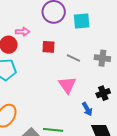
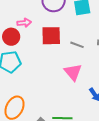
red square: (48, 47) -> (51, 36), size x1.5

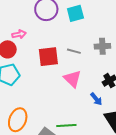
red square: (51, 36) -> (48, 57), moved

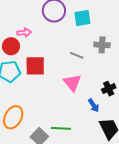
gray cross: (102, 46) -> (102, 45), moved
red square: (48, 57) -> (35, 66), moved

